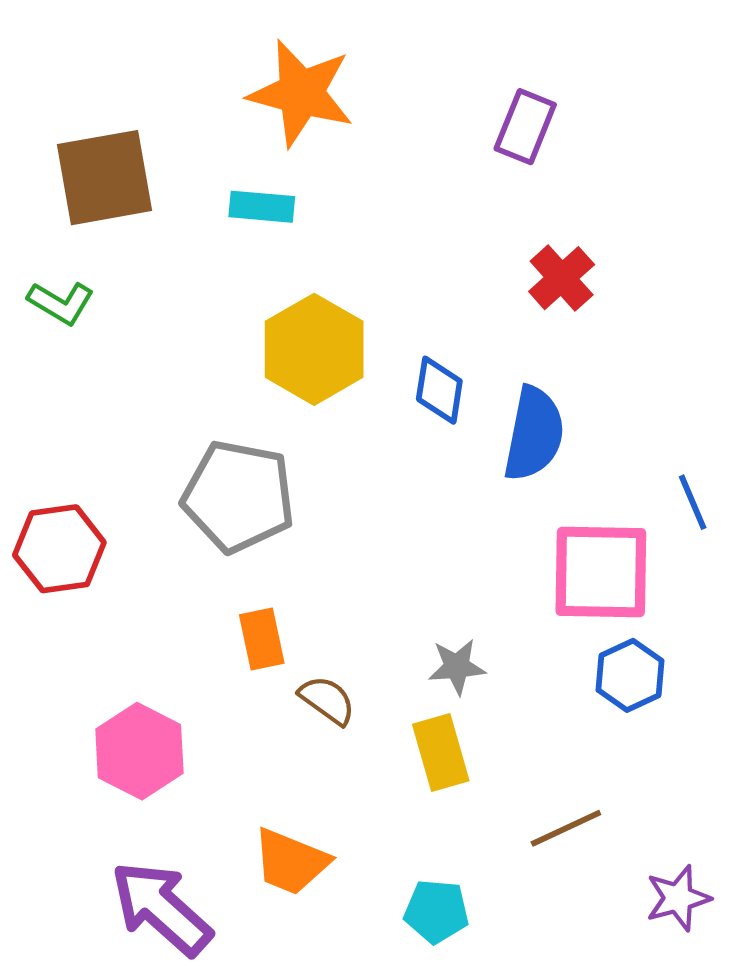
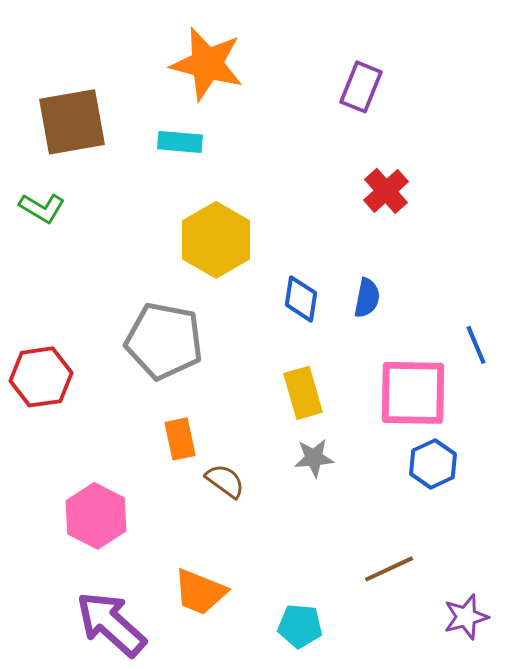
blue diamond: (439, 390) -> (301, 299), moved
blue semicircle: (534, 434) -> (367, 298), size x0.6
yellow rectangle: (441, 753) -> (303, 393), moved

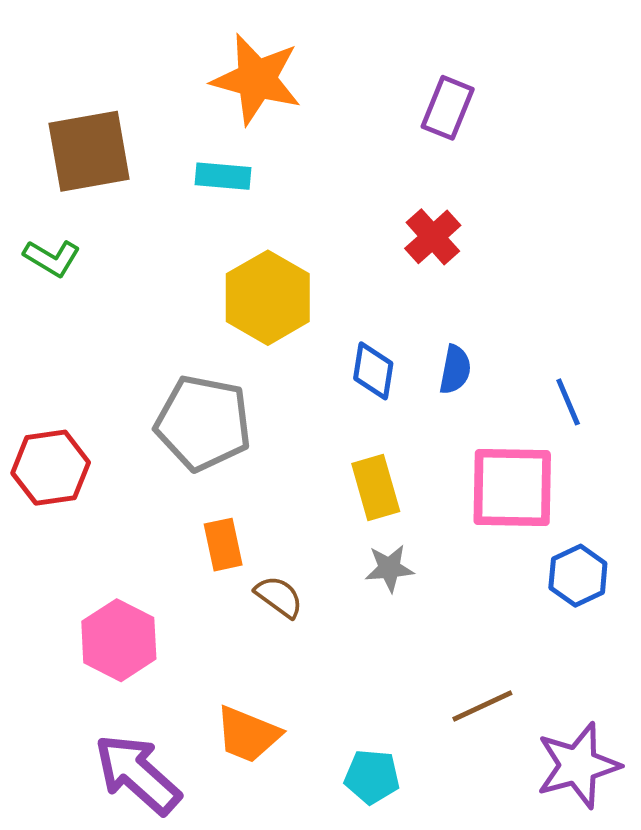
red cross: (386, 191) -> (433, 237), moved
blue line: (476, 345) -> (568, 402), moved
blue hexagon: (433, 464) -> (578, 576), moved
purple star: (466, 617) -> (578, 765), size x1.5

